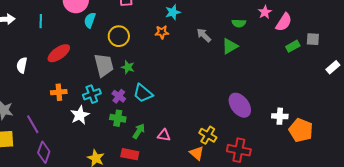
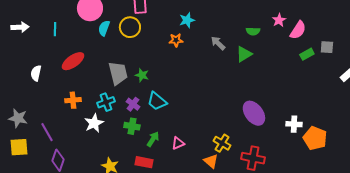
yellow circle: (119, 36) -> (130, 27), moved
pink triangle: (164, 135) -> (178, 143), turned -32

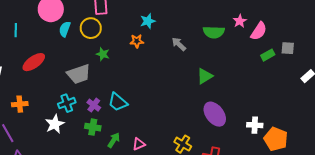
green semicircle: (253, 31) -> (214, 32), size x1.5
green triangle: (244, 54) -> (205, 76), moved
gray trapezoid: (118, 73) -> (79, 74), turned 85
green star: (142, 75) -> (103, 54), moved
orange cross: (73, 100) -> (20, 104), moved

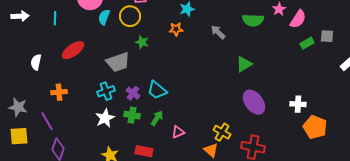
white star: (55, 124) -> (105, 118), moved
white cross: (255, 125) -> (298, 104), moved
green arrow: (114, 140) -> (157, 118), moved

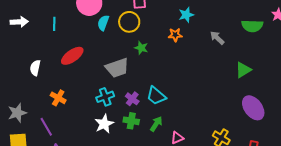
orange cross: (59, 92) -> (58, 98), turned 35
gray star: (18, 107) -> (17, 113), turned -30

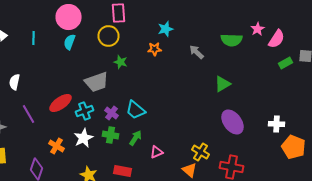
cyan semicircle: (103, 23) -> (70, 42), moved
red ellipse: (72, 56) -> (60, 103), moved
orange cross: (58, 98) -> (56, 146), moved
purple line: (46, 127) -> (28, 114), moved

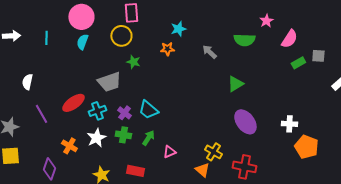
pink star: (258, 29) -> (266, 21), moved

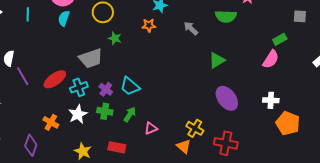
pink semicircle: (289, 39) -> (271, 59), moved
gray square: (318, 56) -> (300, 16), moved
purple line: (41, 114) -> (23, 76), moved

